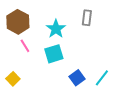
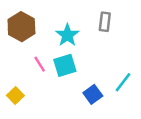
pink line: (25, 46) -> (40, 64), moved
cyan line: (102, 78) -> (123, 82), moved

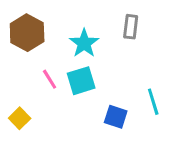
cyan line: (123, 82) -> (153, 102), turned -55
blue square: (93, 94) -> (116, 117), turned -36

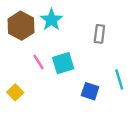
gray rectangle: (131, 27) -> (99, 34), moved
cyan star: (84, 43) -> (51, 20), moved

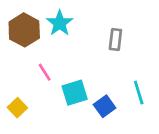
cyan square: (63, 63) -> (75, 93), moved
blue square: (90, 91) -> (105, 106), turned 36

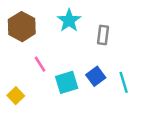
cyan star: (60, 23) -> (69, 20), moved
blue square: (105, 106) -> (96, 76), moved

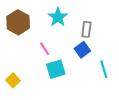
pink line: (40, 64) -> (45, 49), moved
blue square: (96, 76) -> (82, 50), moved

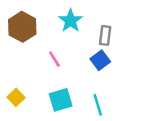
cyan square: (56, 69) -> (61, 100), moved
cyan line: (104, 69) -> (98, 105), moved

